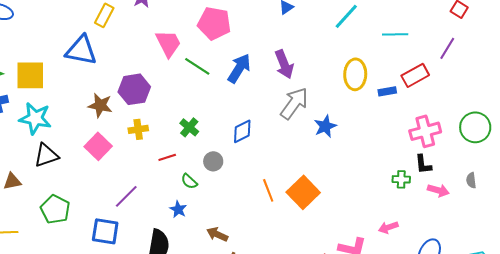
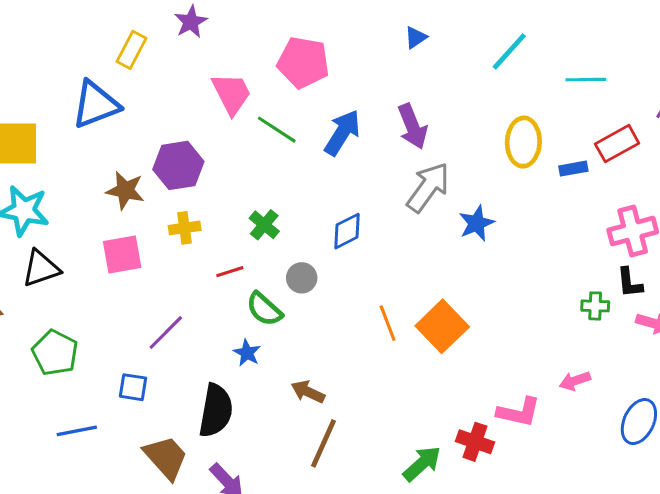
blue triangle: (81, 50) -> (96, 105), turned -32
pink square: (98, 146) -> (122, 254), turned 36
green semicircle: (189, 181) -> (264, 309), size x1.4
blue square: (105, 231) -> (133, 387), size x0.7

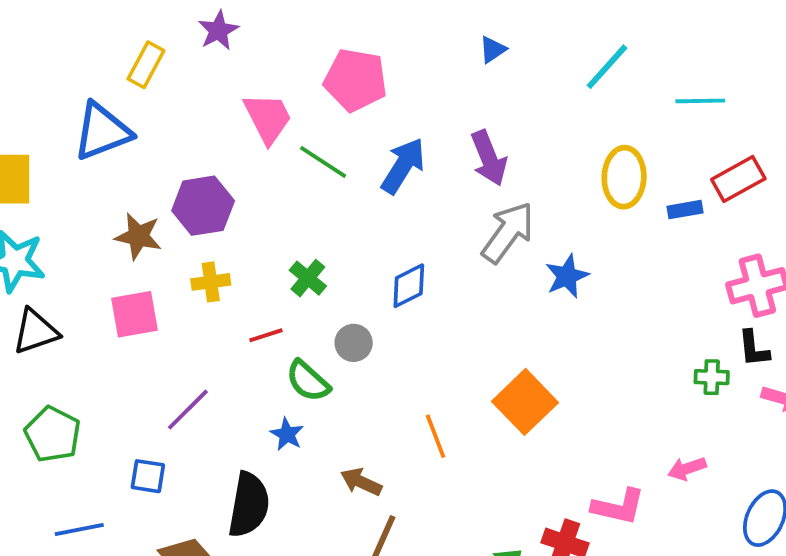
orange line: (388, 323) -> (435, 436), moved

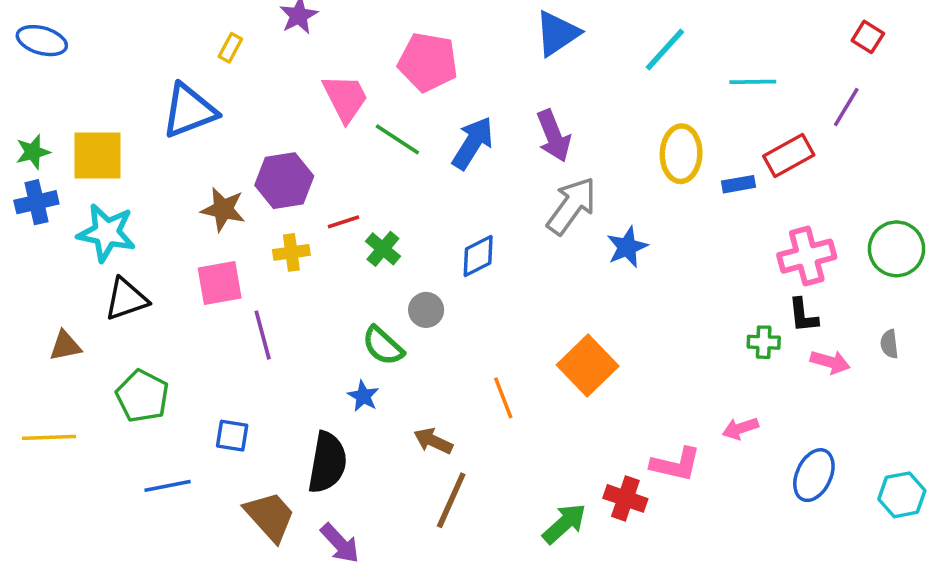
blue triangle: (493, 50) -> (557, 33), size x1.8
yellow rectangle: (146, 65) -> (230, 48), size x0.7
red line: (266, 335) -> (343, 222), moved
purple line: (188, 410) -> (263, 335), moved, turned -60

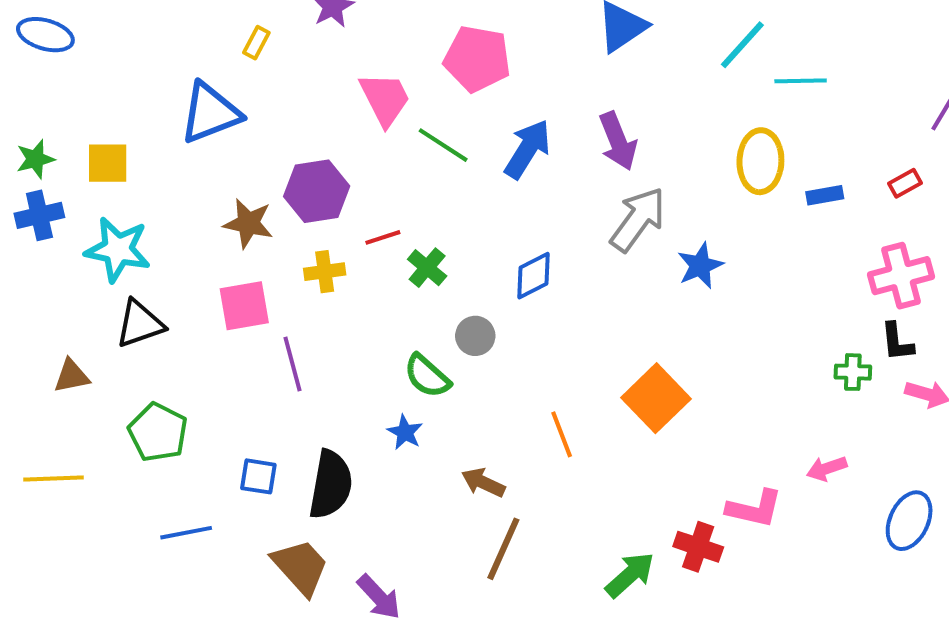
cyan line: (753, 82) -> (801, 81), moved
yellow square: (98, 155) -> (108, 163), size x0.7
red rectangle: (789, 155) -> (905, 183), moved, size x0.6
black semicircle: (327, 463) -> (331, 485), moved

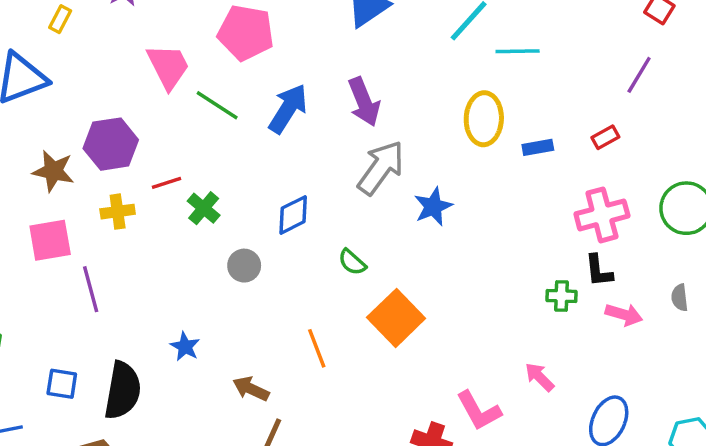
green semicircle: (427, 376) -> (352, 262), moved, size x0.7
pink arrow: (827, 468) -> (540, 377), turned 64
pink L-shape: (754, 509) -> (479, 411), turned 48

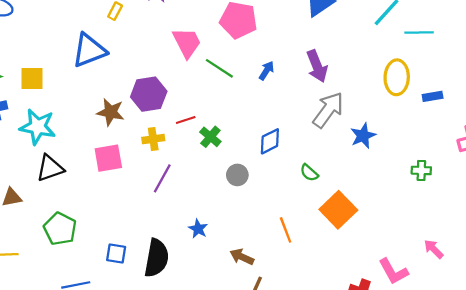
blue arrow: (288, 109) -> (267, 71), size x0.6
purple line: (91, 289) -> (162, 178), moved, turned 44
green cross: (561, 296) -> (421, 170), moved

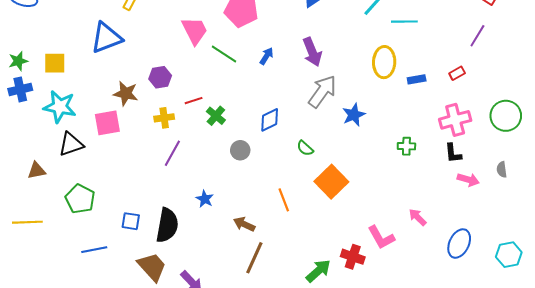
purple hexagon: (149, 94) -> (160, 77), size x0.7
pink square: (108, 158) -> (107, 123), moved

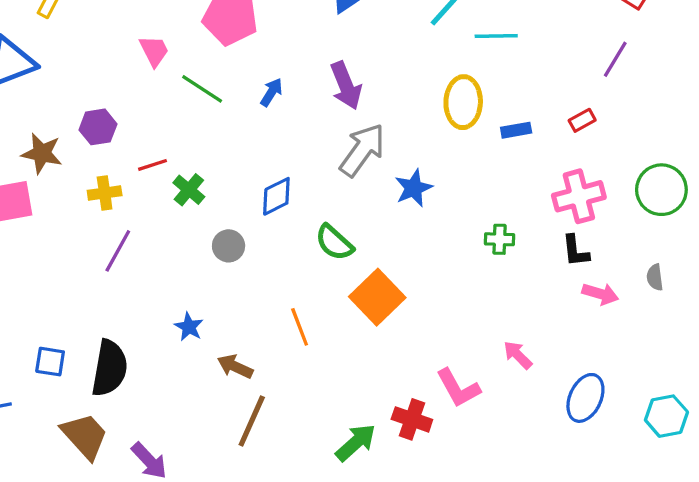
pink trapezoid: (195, 31) -> (154, 51), size x0.7
green semicircle: (305, 148) -> (334, 243), size x1.4
blue star: (205, 199) -> (189, 327), moved

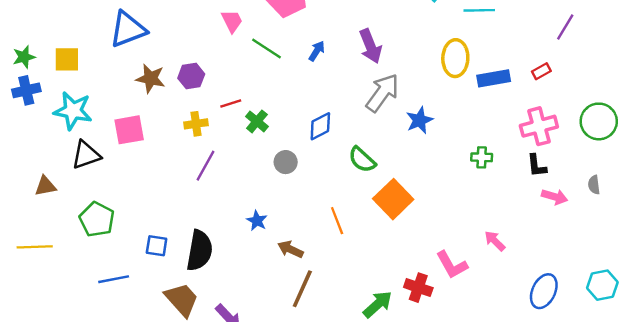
blue rectangle: (516, 130) -> (494, 78), size x1.5
brown star: (42, 153) -> (151, 78), moved
blue ellipse: (585, 398) -> (544, 291), moved

